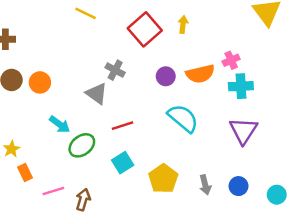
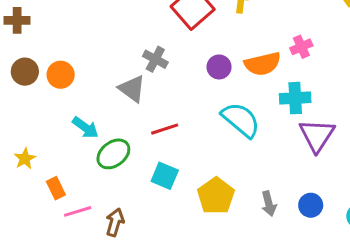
cyan cross: (241, 86) -> (295, 98), moved
cyan square: (123, 163) -> (165, 176), turned -35
orange rectangle: (25, 172) -> (56, 188), moved

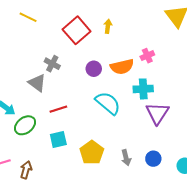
cyan square: (165, 176) -> (58, 139), turned -36

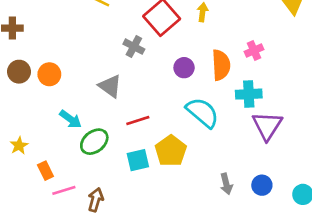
gray cross: (52, 64) -> (134, 47), moved
orange semicircle: (122, 67) -> (221, 65), turned -80
yellow pentagon: (92, 153) -> (171, 151), moved

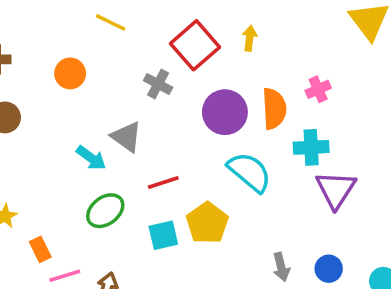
purple circle: (184, 68) -> (225, 112), size x1.6
orange circle: (49, 74) -> (70, 73), moved
cyan arrow: (70, 119) -> (91, 158), moved

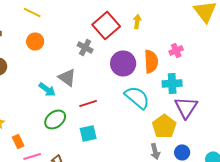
yellow line: (111, 22) -> (32, 12), moved
yellow pentagon: (207, 223) -> (164, 126), moved

